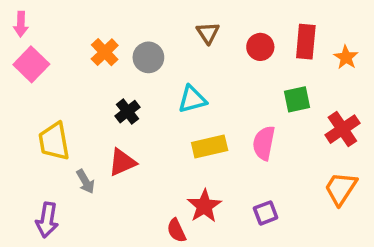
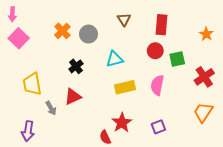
red rectangle: (306, 42) -> (161, 25), moved
red circle: (260, 47) -> (155, 51), moved

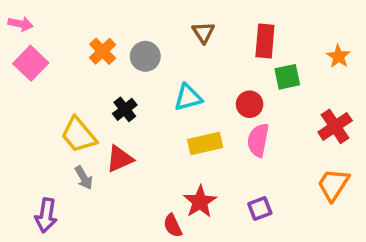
pink arrow: (12, 14) -> (21, 24), turned -80
red circle: (155, 51) -> (250, 104), moved
green square: (177, 59) -> (287, 77), moved
yellow trapezoid: (32, 84) -> (79, 135), moved, turned -30

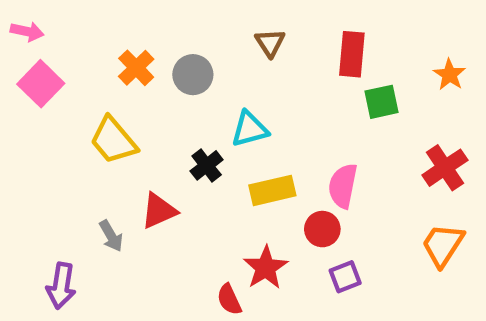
red circle: (250, 104) -> (322, 229), moved
black cross: (125, 109) -> (207, 165), moved
yellow trapezoid: (79, 135) -> (113, 140), moved

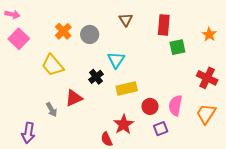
cyan triangle: (250, 129) -> (116, 60), turned -42
red cross: (445, 168) -> (207, 78), turned -30
pink semicircle: (343, 186) -> (175, 105), moved

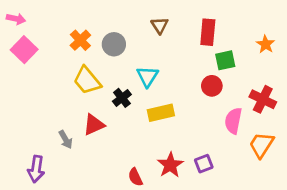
yellow trapezoid: (53, 65) -> (87, 80), moved
pink semicircle: (175, 105) -> (233, 121), moved
red circle: (150, 106) -> (212, 86), moved
red star: (124, 124) -> (170, 165), moved

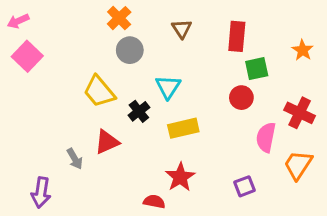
pink arrow: (16, 19) -> (18, 21), turned 144
orange cross: (80, 40) -> (119, 18), moved
purple square: (204, 164) -> (244, 186), moved
red star: (170, 165) -> (180, 177), moved
red semicircle: (135, 177) -> (154, 202), turned 126

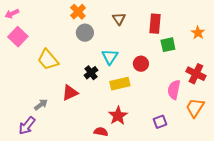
yellow trapezoid: (99, 91) -> (48, 60), moved
red circle: (241, 98) -> (141, 64), moved
gray arrow: (75, 159) -> (41, 105), moved, turned -96
purple arrow: (41, 192) -> (27, 126), turned 30

